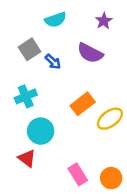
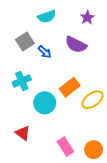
cyan circle: (41, 131) -> (45, 103), moved

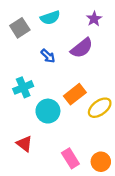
gray square: (25, 41) -> (20, 28), moved
purple semicircle: (76, 45) -> (82, 48), turned -65

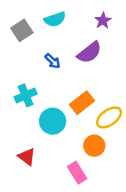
orange circle: (101, 162) -> (94, 146), moved

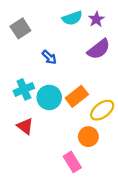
cyan semicircle: (55, 19) -> (72, 18), moved
purple semicircle: (89, 52) -> (99, 49), moved
cyan circle: (53, 121) -> (49, 97), moved
red triangle: (27, 157) -> (25, 126), moved

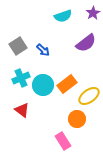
purple star: (96, 19) -> (93, 13), moved
gray square: (20, 28) -> (18, 46), moved

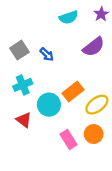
cyan circle: (43, 85) -> (49, 105), moved
orange circle: (77, 119) -> (94, 134), moved
pink rectangle: (63, 141) -> (69, 139), moved

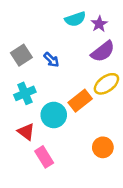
purple star: (101, 14) -> (99, 24), moved
yellow ellipse: (97, 105) -> (106, 84), moved
pink rectangle: (69, 139) -> (44, 157), moved

